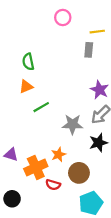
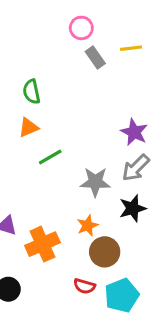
gray rectangle: (89, 50) -> (95, 57), moved, turned -40
orange star: (58, 155) -> (88, 225), moved
red semicircle: (53, 185) -> (84, 286), moved

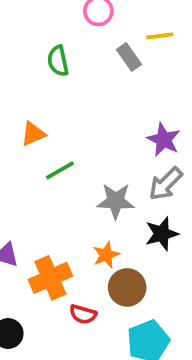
gray rectangle: (95, 57) -> (129, 57), moved
green semicircle: (32, 92) -> (58, 61), moved
red semicircle: (84, 286) -> (83, 314), moved

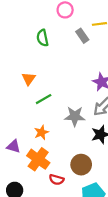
orange triangle: (33, 134) -> (29, 79), turned -32
orange star: (106, 255) -> (41, 132), moved
orange cross: (50, 278) -> (38, 159), turned -30

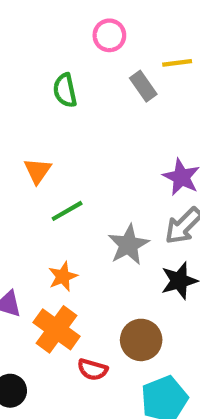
gray star: (75, 116) -> (128, 245), turned -30

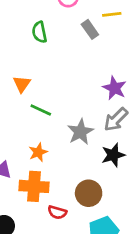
green line: (67, 211) -> (41, 110), turned 55
orange cross: (57, 329) -> (34, 186), turned -32

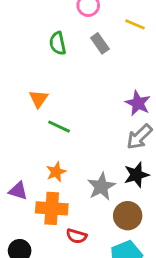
yellow line: (112, 14) -> (135, 24), turned 30
gray rectangle: (90, 29) -> (100, 43), moved
gray star: (80, 132) -> (101, 186), moved
brown circle: (89, 193) -> (128, 216), moved

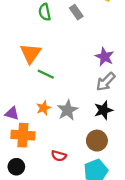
orange triangle: (39, 99) -> (30, 53), size x1.5
gray star: (101, 186) -> (68, 110), moved
purple triangle: (18, 191) -> (12, 113), moved
orange cross: (52, 208) -> (23, 135), moved

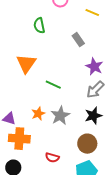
gray rectangle: (76, 12) -> (78, 40), moved
green line: (46, 74) -> (53, 85), moved

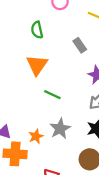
orange triangle: (26, 64) -> (37, 65), moved
orange star: (38, 114) -> (36, 136), moved

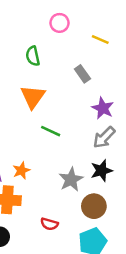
gray star: (60, 129) -> (71, 179), moved
orange star: (36, 136) -> (21, 171), moved

